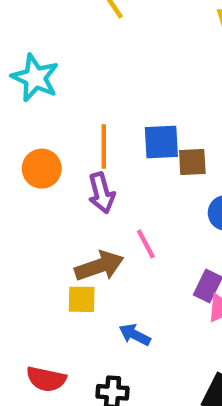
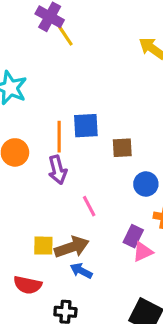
blue square: (161, 142) -> (86, 126), moved
brown arrow: (99, 266) -> (72, 247), moved
red semicircle: (46, 379) -> (28, 285), moved

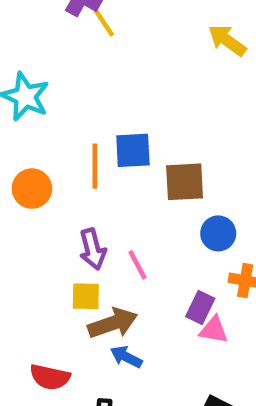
brown square: (122, 148) -> (185, 182), size x1.4
purple arrow: (58, 170) -> (93, 249), moved
yellow square: (43, 246) -> (86, 296), moved
pink triangle: (143, 252) -> (214, 330), turned 35

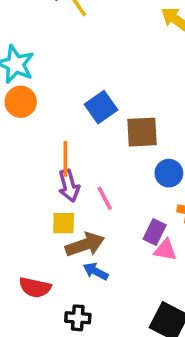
blue square: (133, 150) -> (101, 107), turned -32
orange line: (95, 166) -> (65, 159), moved
orange circle: (32, 189) -> (21, 102), moved

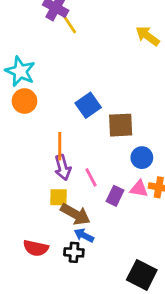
purple rectangle: (155, 232) -> (115, 196), moved
brown arrow: (85, 245) -> (75, 214), turned 48
pink triangle: (165, 250) -> (139, 189), moved
black cross: (78, 318) -> (74, 252), moved

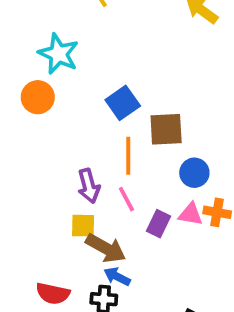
cyan star: (20, 71) -> (59, 54), moved
orange line: (60, 146) -> (128, 156), moved

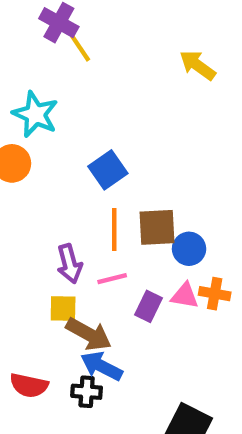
brown square: (166, 129) -> (157, 227), moved
pink line: (126, 199) -> (112, 279), turned -76
blue arrow: (117, 277) -> (102, 366), size x1.4

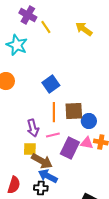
yellow line: (80, 48) -> (46, 27), moved
yellow arrow: (198, 65) -> (84, 29), moved
cyan star: (35, 114) -> (17, 45), moved
purple rectangle: (148, 306) -> (70, 148), size x1.5
red semicircle: (29, 385) -> (14, 185), turned -84

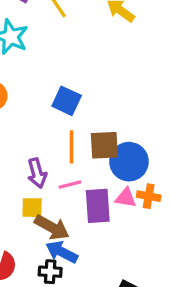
blue square: (51, 84) -> (67, 101), turned -30
blue circle: (89, 121) -> (129, 162), size x1.5
purple rectangle: (70, 148) -> (98, 206), turned -30

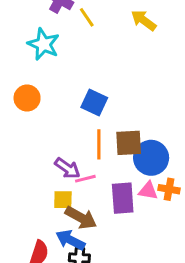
purple arrow: (37, 173) -> (67, 168), turned -40
pink line: (70, 185) -> (85, 179), moved
blue arrow: (62, 252) -> (70, 240), moved

